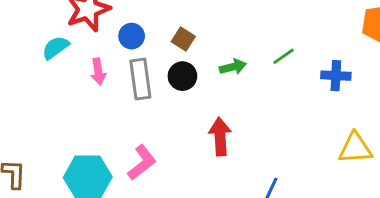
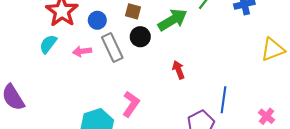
green arrow: (233, 67) -> (173, 20), size x1.6
pink arrow: (98, 72) -> (82, 51), turned 108
red arrow: (220, 136) -> (178, 70), size x0.7

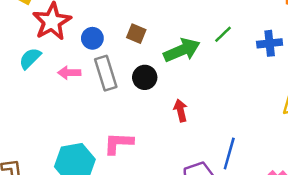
black circle: (140, 37) -> (145, 77), moved
pink L-shape: (131, 104) -> (118, 143), turned -130

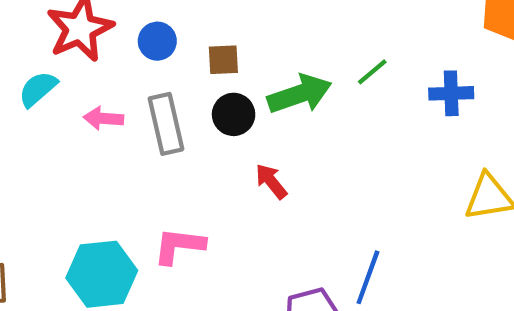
brown square: (136, 34) -> (223, 60), turned -30
blue circle: (92, 38) -> (157, 41), moved
black circle: (145, 77) -> (234, 114), moved
red arrow: (181, 111) -> (271, 181), moved, turned -30

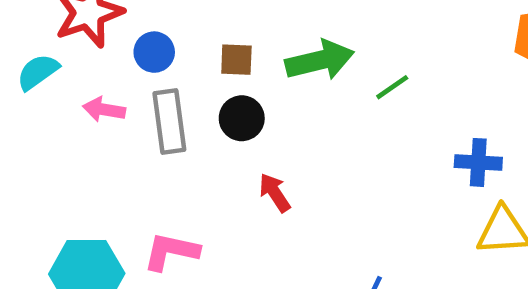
blue circle: (157, 41) -> (154, 52), moved
blue cross: (451, 93) -> (478, 162), moved
green arrow: (300, 94) -> (320, 60), moved

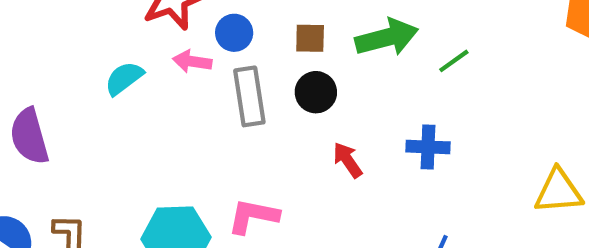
cyan semicircle: (38, 72) -> (124, 78), moved
pink arrow: (104, 110) -> (192, 61), moved
blue cross: (478, 162) -> (428, 147), moved

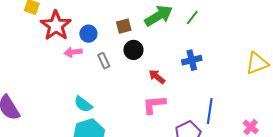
cyan semicircle: (124, 78) -> (83, 104), moved, turned -90
gray rectangle: (249, 96) -> (104, 61), size x0.6
pink L-shape: (253, 216) -> (154, 104), moved

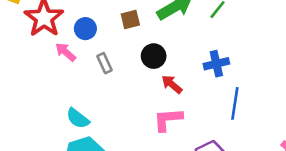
black circle: (133, 50) -> (154, 56), moved
pink arrow: (73, 52) -> (66, 52), turned 48
blue line: (210, 111) -> (235, 103), moved

